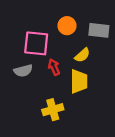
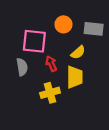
gray semicircle: (23, 71) -> (22, 67), turned -84
yellow cross: (53, 110) -> (50, 93), moved

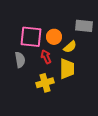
orange circle: (63, 24) -> (54, 37), moved

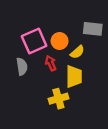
pink square: (31, 37) -> (34, 41), turned -30
yellow cross: (45, 83) -> (58, 99), moved

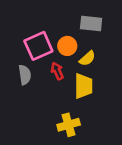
gray rectangle: (93, 29) -> (91, 23), moved
yellow cross: (58, 99) -> (69, 125), moved

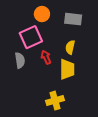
orange circle: (67, 46) -> (42, 14), moved
yellow semicircle: (87, 58) -> (70, 47), turned 144

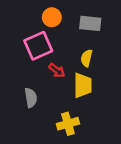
red arrow: (46, 57) -> (57, 71), turned 152
gray semicircle: (20, 60) -> (31, 98), moved

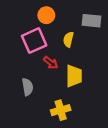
gray rectangle: (90, 23) -> (92, 21), moved
yellow semicircle: (86, 58) -> (68, 39), moved

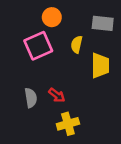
red arrow: (51, 63) -> (57, 95), moved
yellow trapezoid: (74, 76) -> (100, 66), moved

